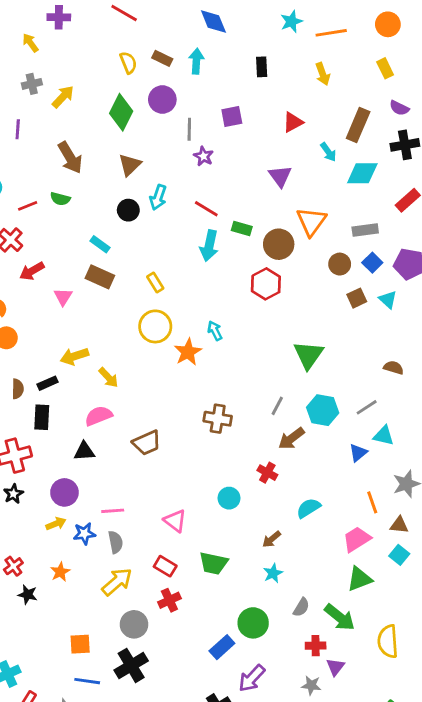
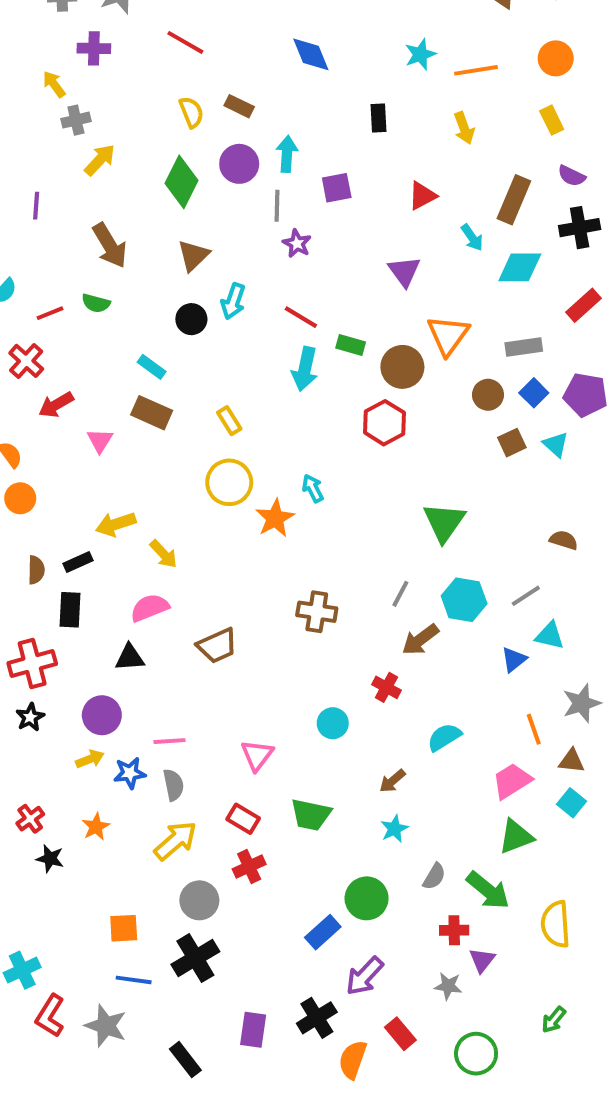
cyan arrow: (196, 61) -> (287, 154), moved
gray cross: (32, 84) -> (76, 120), moved
pink triangle: (175, 521) -> (257, 755), turned 30

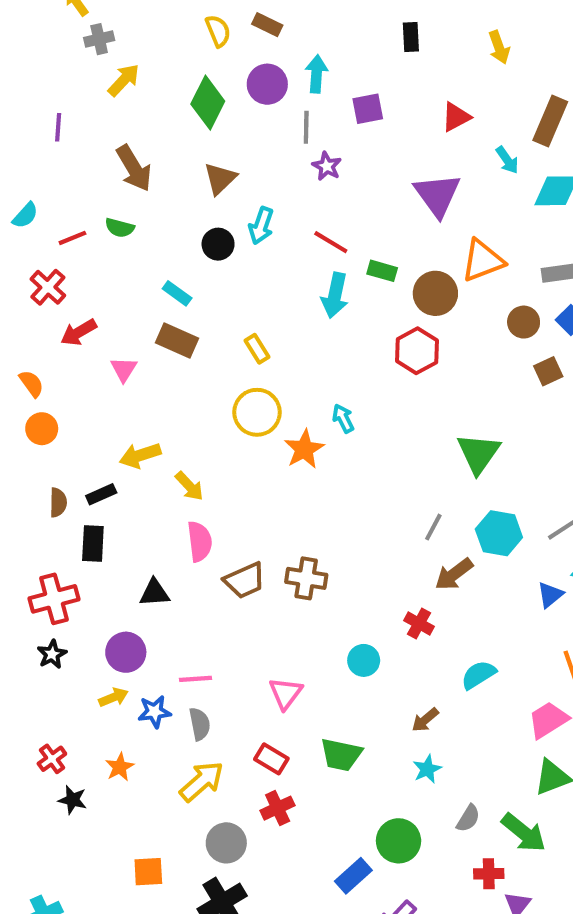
purple triangle: (404, 271) -> (437, 195), size x1.4
orange triangle: (448, 335) -> (483, 261), turned 33
pink semicircle: (150, 608) -> (200, 541), moved, turned 105
brown cross: (317, 612) -> (306, 578), moved

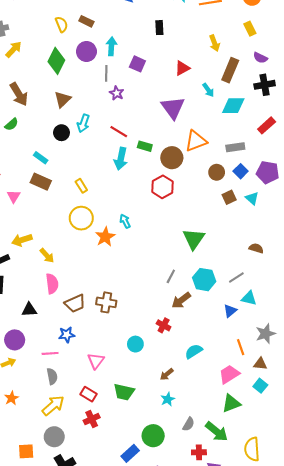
yellow arrow: (499, 47) -> (215, 43), moved
purple square: (368, 109) -> (137, 64), turned 35
green semicircle: (120, 228) -> (12, 124), turned -56
blue star: (154, 712) -> (67, 335), moved
gray circle: (226, 843) -> (54, 437), moved

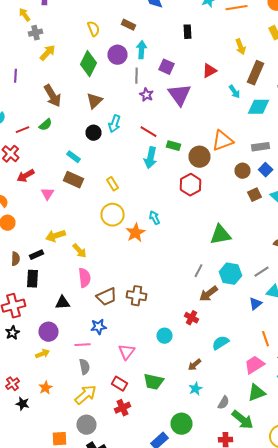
brown rectangle: (86, 21) -> (128, 25), moved
purple triangle: (173, 108) -> (180, 95), moved
green triangle: (194, 239) -> (220, 235), turned 45
gray semicircle: (189, 424) -> (224, 403), moved

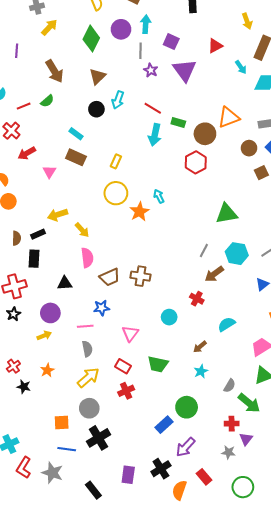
yellow rectangle: (112, 184) -> (116, 161), turned 56

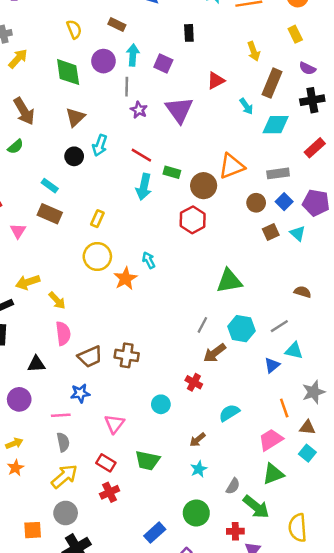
green diamond: (91, 39) -> (68, 72), turned -35
purple square: (171, 42) -> (163, 64), moved
yellow arrow: (44, 336) -> (14, 443), moved
green circle: (187, 407) -> (196, 513), moved

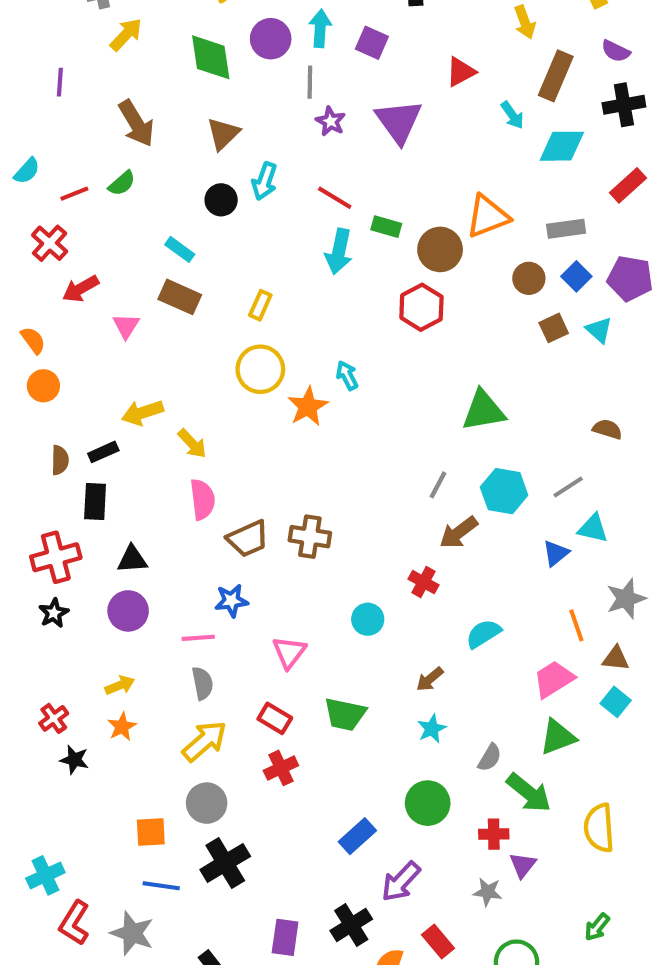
black triangle: (36, 364) -> (132, 559), moved

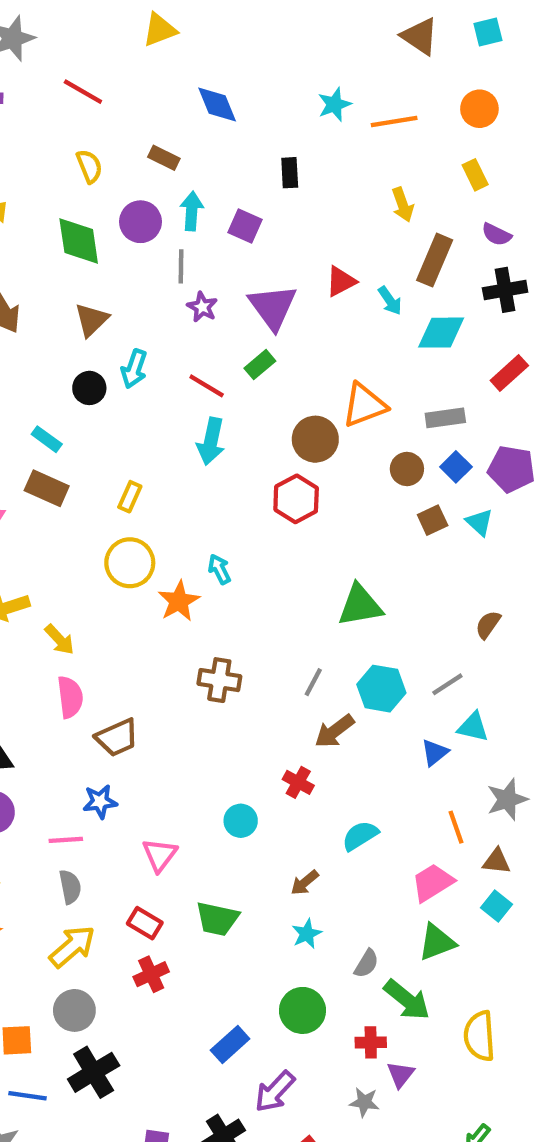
red triangle: (461, 72) -> (341, 281), moved
green rectangle: (386, 227) -> (260, 365), moved, turned -56
brown semicircle: (607, 429) -> (488, 625), turned -72
brown cross: (310, 537) -> (219, 680), moved

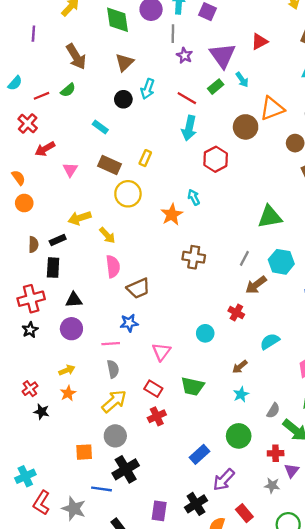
cyan arrow: (390, 301) -> (242, 80), moved
brown rectangle: (47, 488) -> (110, 165), moved
red hexagon: (296, 499) -> (216, 159), moved
yellow circle: (130, 563) -> (128, 194), moved
blue line: (27, 1096) -> (101, 489), moved

